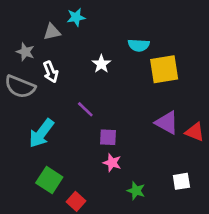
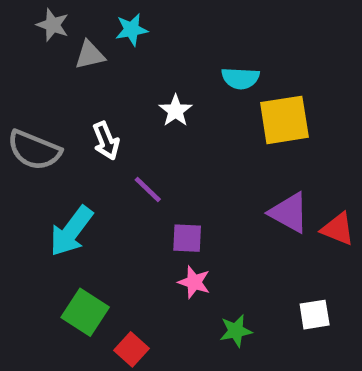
gray star: (25, 52) -> (53, 25), moved
white arrow: (51, 72) -> (106, 141), moved
green star: (136, 191) -> (236, 331), turned -30

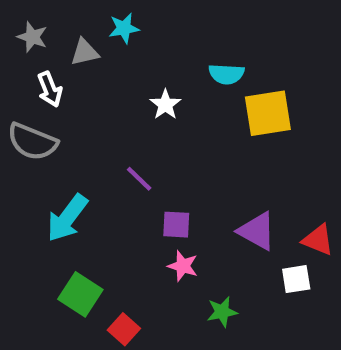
gray star: (53, 25) -> (32, 37), moved
white arrow: (106, 141) -> (50, 89), moved
purple triangle: (289, 213) -> (257, 231), moved
red triangle: (338, 229) -> (318, 240), moved
white square: (315, 315) -> (296, 279), moved

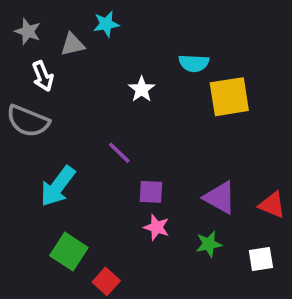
white square: (296, 279) -> (261, 259), moved
green star: (222, 312) -> (209, 244), moved

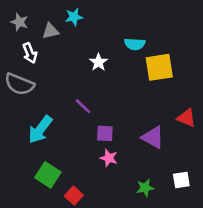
red triangle: (272, 205) -> (187, 118), moved
green star: (209, 244) -> (145, 188), moved

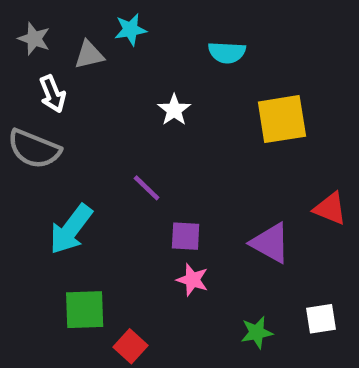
cyan semicircle: (135, 44) -> (227, 53), moved
green square: (48, 175) -> (85, 310), turned -35

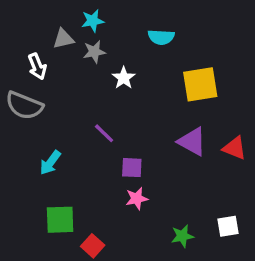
gray star: (34, 39) -> (94, 52), moved, turned -30
cyan arrow: (71, 229) -> (50, 163), size x0.7
purple triangle: (270, 243) -> (192, 141), moved
pink star: (192, 280) -> (137, 199), turned -30

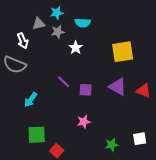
cyan semicircle: (161, 37) -> (83, 23), moved
purple square: (132, 168) -> (86, 90), moved

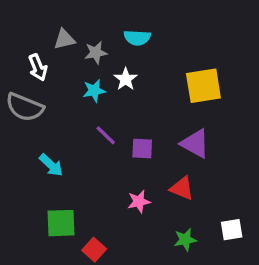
cyan star: (57, 13) -> (94, 91), moved
red triangle: (144, 91) -> (182, 188), moved
cyan arrow: (31, 100) -> (51, 165), turned -84

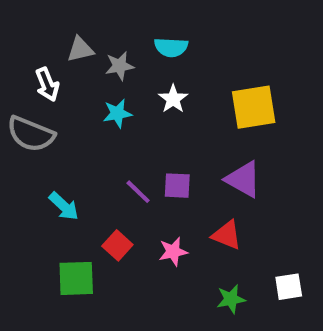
white star: (126, 79) -> (173, 99), moved
purple line: (106, 135) -> (138, 192), moved
red square: (94, 250) -> (117, 245), moved

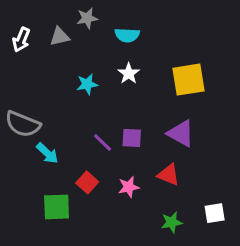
gray star: (119, 66) -> (87, 18), moved
white arrow: (47, 84) -> (21, 40), moved, turned 45
gray semicircle: (31, 134) -> (23, 124), moved

